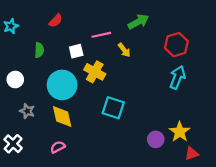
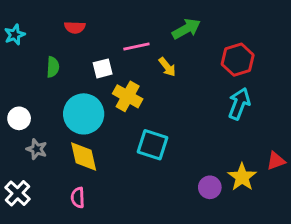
red semicircle: (56, 21) -> (75, 27), turned 48
white circle: (15, 79) -> (19, 118), moved
pink semicircle: (58, 147) -> (78, 198), turned -64
red triangle: (192, 154) -> (276, 161), moved

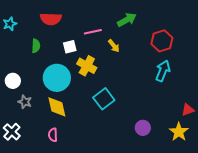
red semicircle: (75, 27) -> (51, 19), size x1.5
cyan square: (153, 145) -> (104, 99), turned 35
yellow star: (242, 177) -> (179, 132), moved

